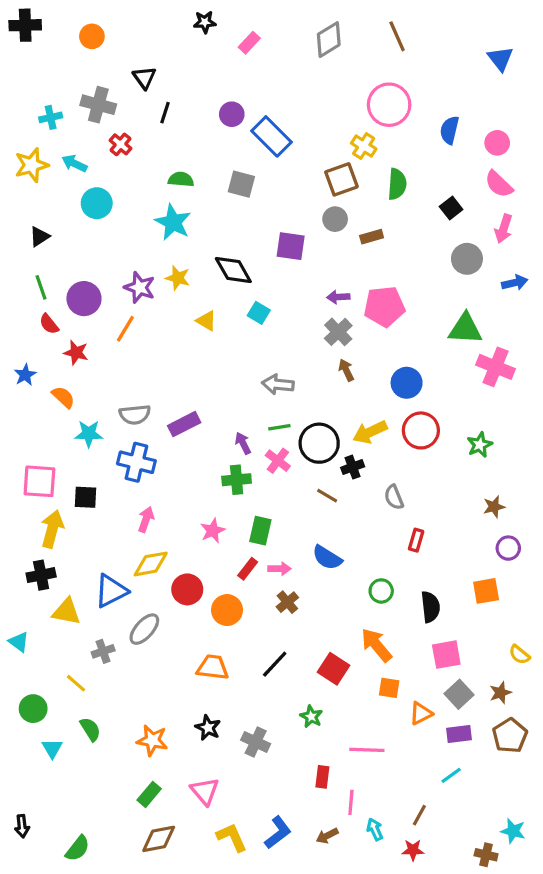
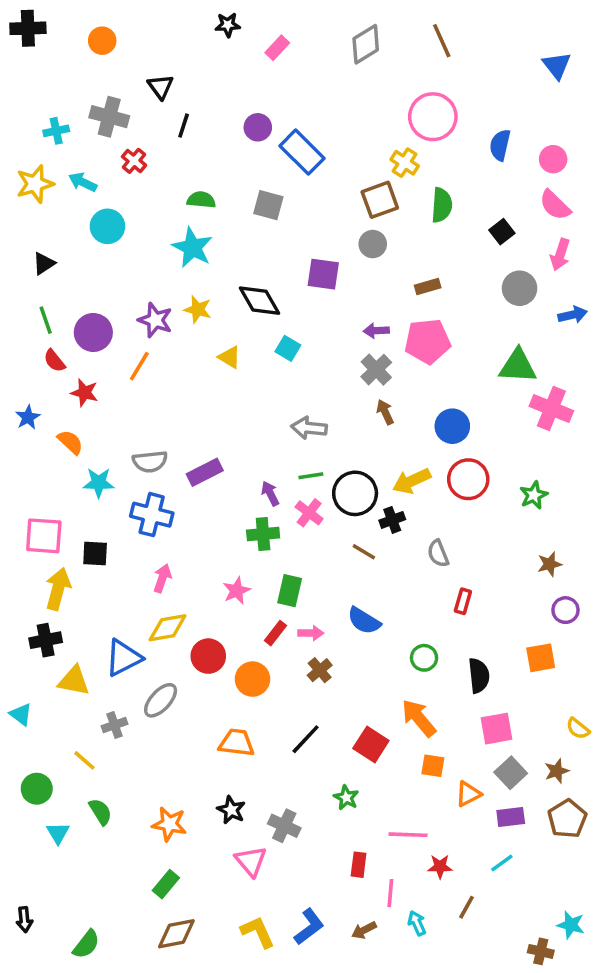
brown rectangle: (372, 237) -> (428, 286), moved
pink triangle: (205, 791) -> (251, 861), moved
red star: (413, 850) -> (440, 867), moved

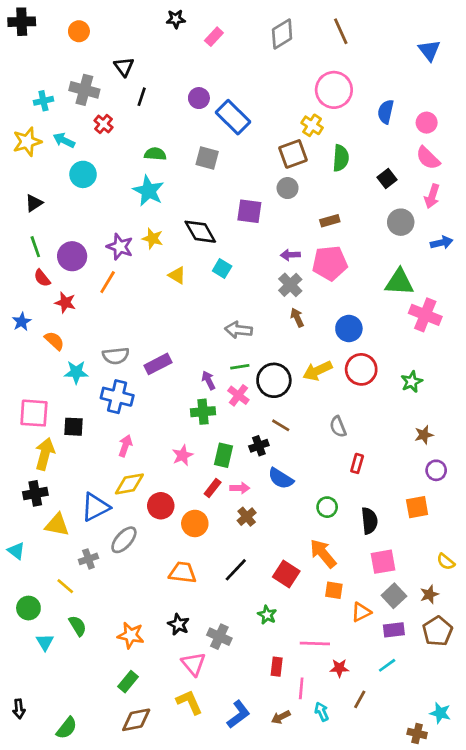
black cross: (392, 520) -> (259, 446), moved
yellow L-shape: (258, 932) -> (189, 702), moved

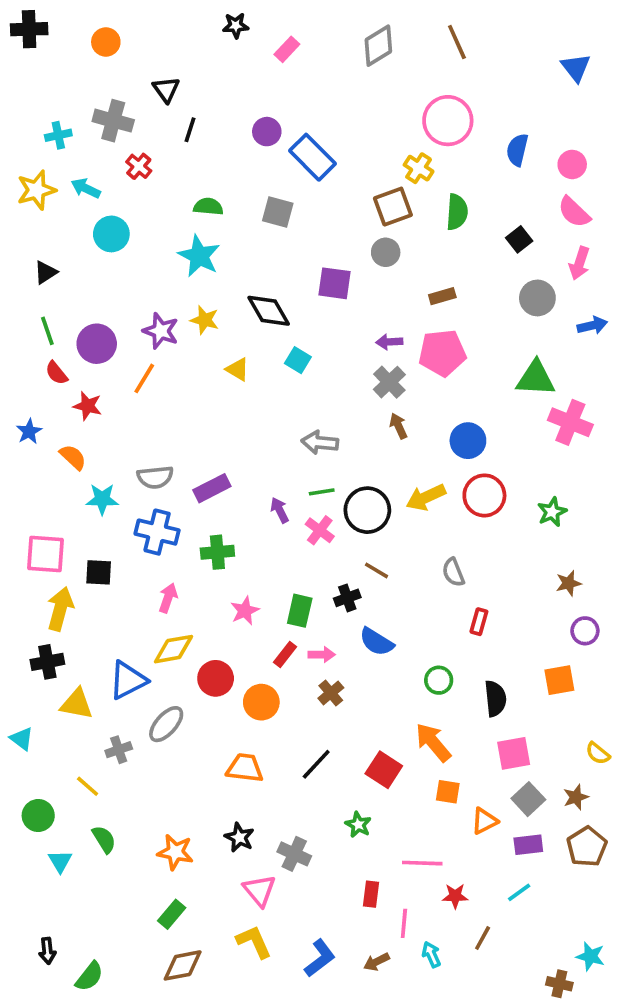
green cross: (203, 412) -> (217, 552), moved
black arrow: (19, 709) -> (47, 951), moved

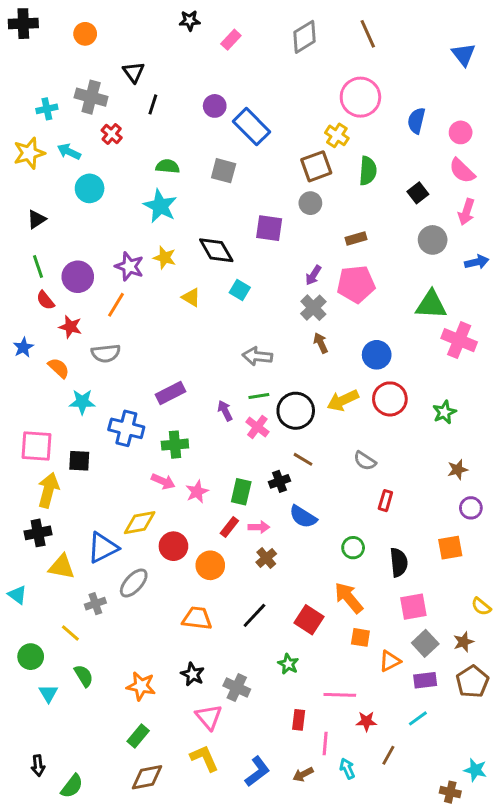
purple arrow: (389, 342) -> (313, 275), turned -54
gray semicircle: (155, 477) -> (106, 353), moved
gray semicircle: (453, 572) -> (365, 461), turned -35
pink arrow: (168, 598) -> (163, 481), moved, turned 95

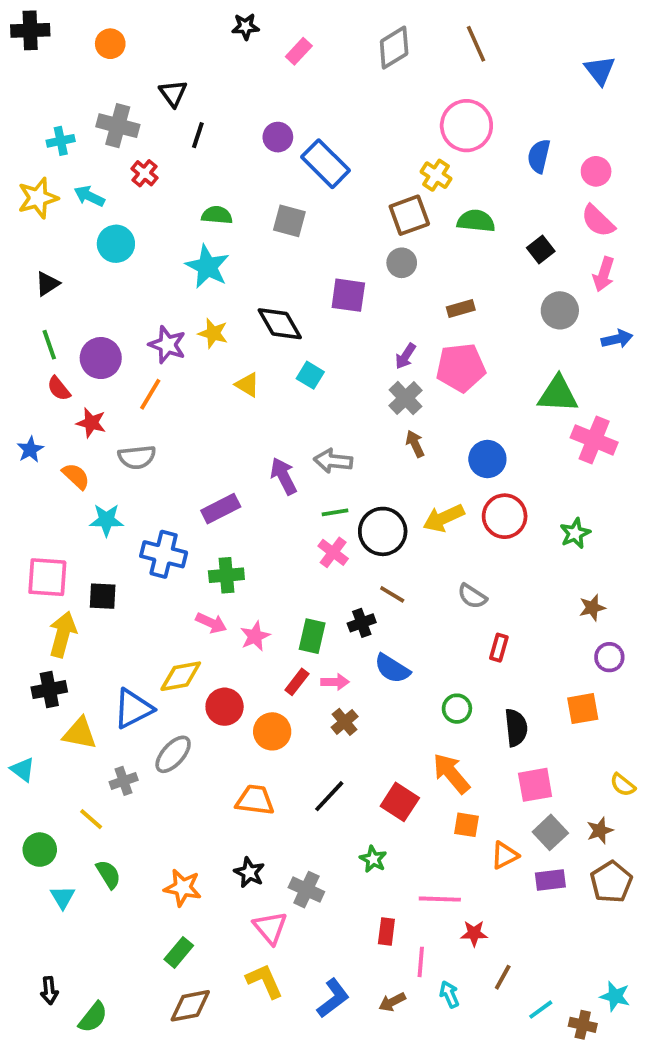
green semicircle: (368, 171) -> (476, 221), turned -88
purple arrow: (225, 411) -> (284, 476), moved, size x1.4
cyan line: (418, 718) -> (541, 1010), moved

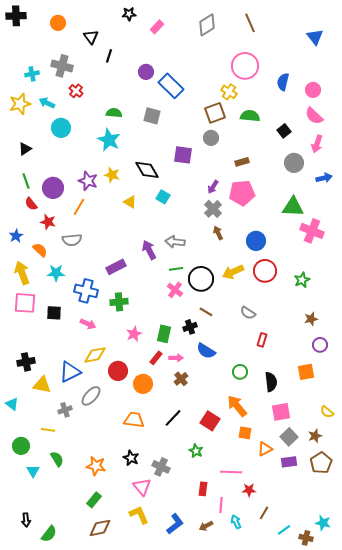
black triangle: (173, 93) -> (91, 37), moved
black line: (198, 135) -> (109, 56), moved
pink arrow: (211, 623) -> (88, 324), moved
yellow arrow: (63, 634) -> (22, 273), moved, turned -35
yellow line: (91, 819) -> (48, 430), turned -32

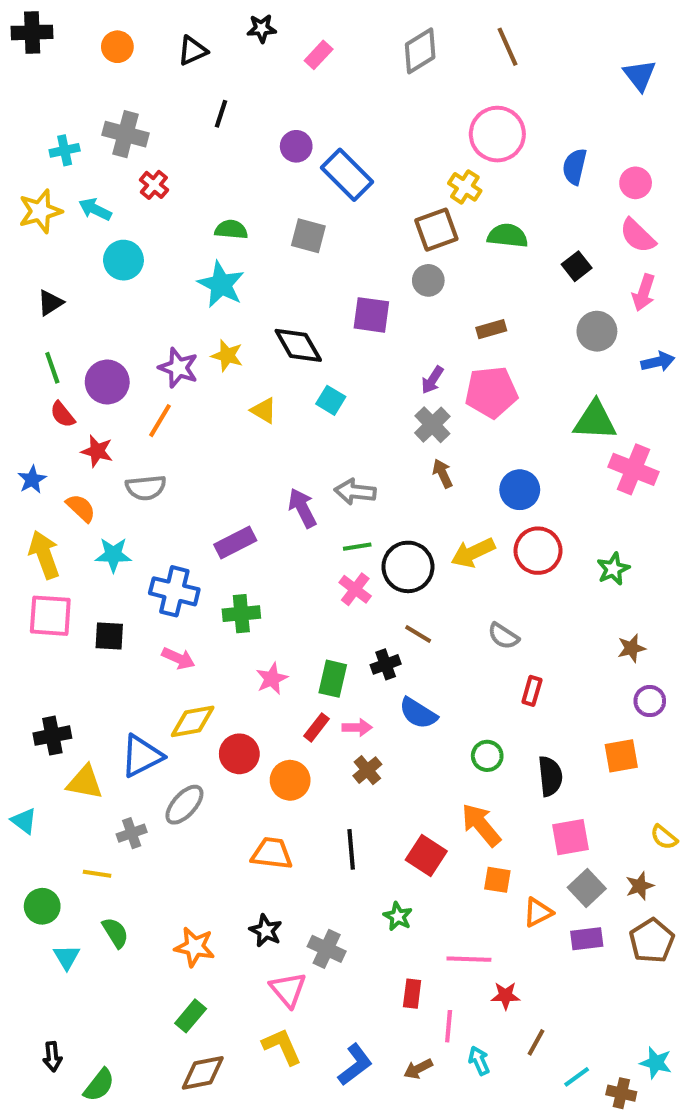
black triangle: (91, 37) -> (193, 51), moved, turned 42
black line: (173, 418) -> (351, 849), turned -48

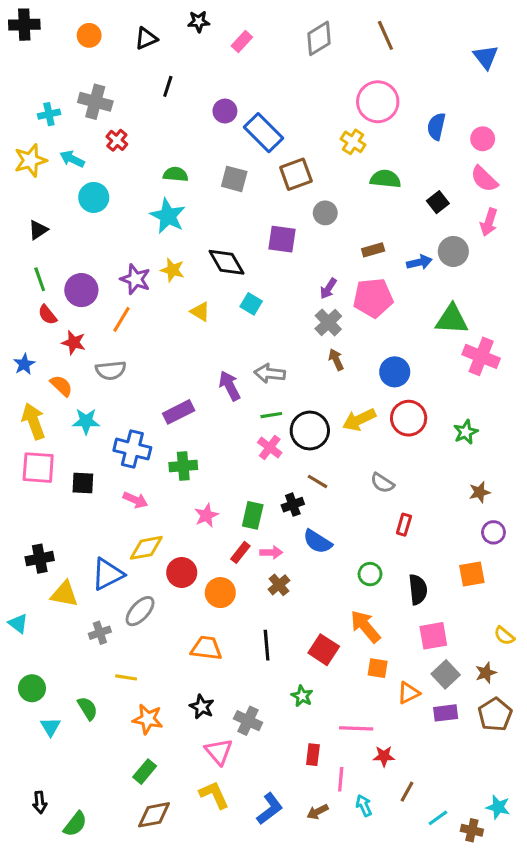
brown square: (436, 230) -> (296, 174), moved
blue arrow: (658, 362) -> (419, 262), moved
yellow line: (97, 874) -> (126, 677), moved

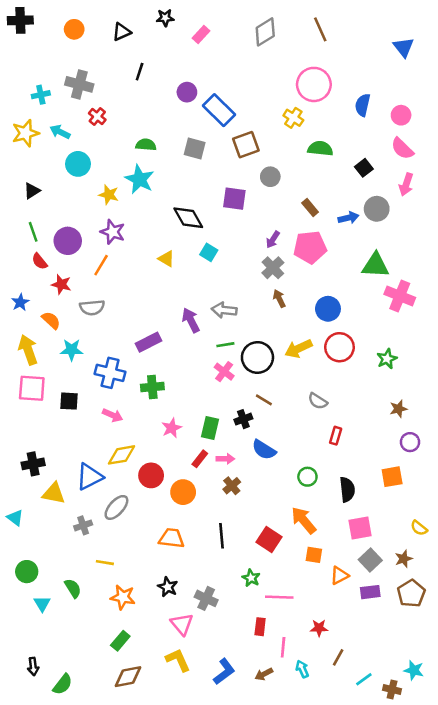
brown rectangle: (373, 250) -> (310, 208), turned 66
yellow star: (172, 270) -> (109, 195), moved
pink line: (356, 728) -> (279, 597), moved

